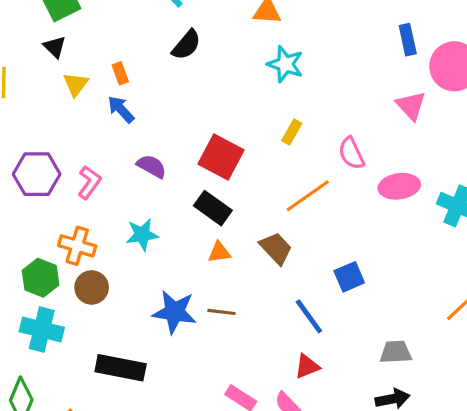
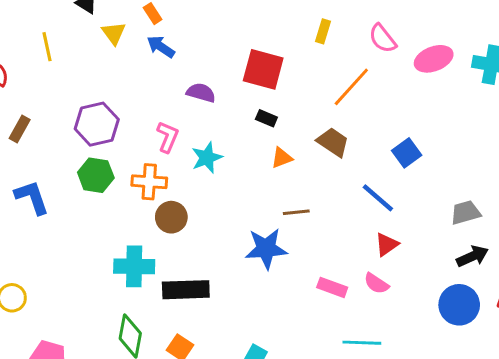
pink L-shape: (89, 182) -> (168, 137), moved
black rectangle: (213, 208) -> (266, 118), size x0.6
green hexagon: (41, 278) -> (96, 175), moved
blue star: (174, 312) -> (266, 249), moved
black rectangle: (121, 368) -> (186, 290), moved

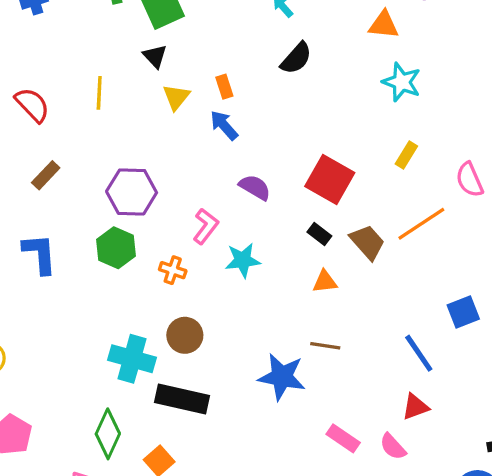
brown trapezoid: (333, 142) -> (367, 242), moved
orange cross: (149, 182) -> (173, 270), size x0.7
brown circle: (171, 217) -> (185, 335), moved

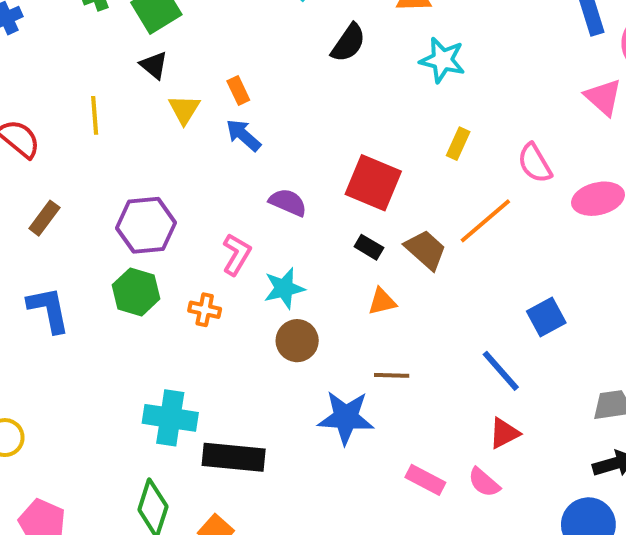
black semicircle: (296, 58) -> (348, 43), moved
brown circle: (185, 335) -> (297, 341), moved

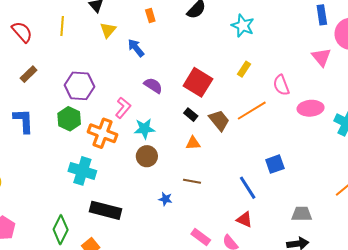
orange rectangle: (238, 90) -> (150, 15), moved
orange cross: (205, 310) -> (102, 133), size x1.8
cyan cross: (170, 418) -> (82, 171), moved
blue star: (346, 418) -> (165, 199), size x0.5
red triangle: (504, 433) -> (244, 220), turned 42

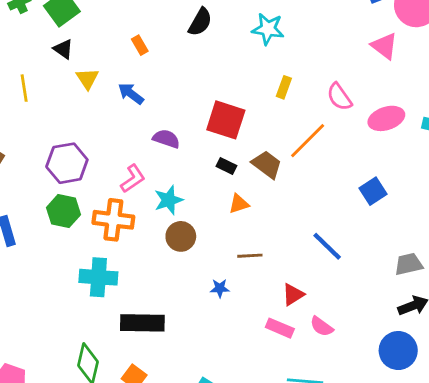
pink L-shape: (123, 108) -> (133, 179), turned 30
blue square: (275, 164) -> (373, 191), moved
red triangle: (244, 220) -> (293, 294), moved, turned -42

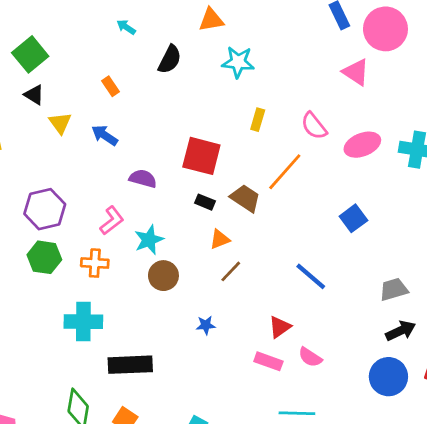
orange cross: (113, 220) -> (95, 263), size x0.7
brown line: (250, 256) -> (231, 271), moved, turned -40

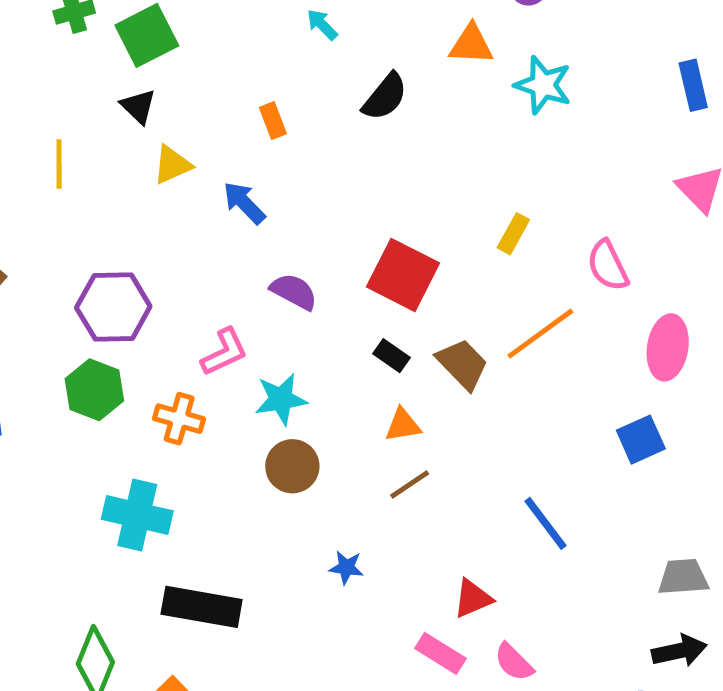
cyan star: (238, 62) -> (543, 85), moved
yellow triangle: (60, 123) -> (172, 165), turned 30
pink ellipse: (362, 145) -> (668, 347), moved, turned -72

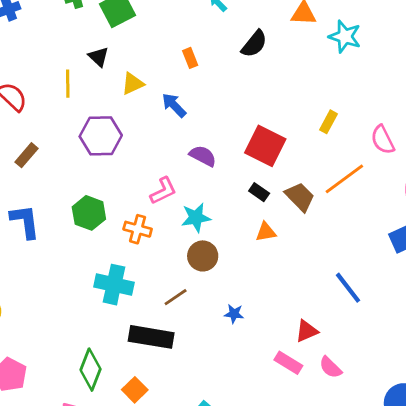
black triangle: (138, 106) -> (99, 57), moved
purple hexagon: (113, 307) -> (101, 136), moved
brown line: (410, 484) -> (176, 297), moved

